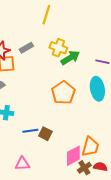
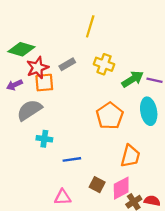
green arrow: (70, 58) -> (133, 79), moved
brown square: (45, 134) -> (97, 185), moved
orange trapezoid: (90, 147) -> (130, 156), moved

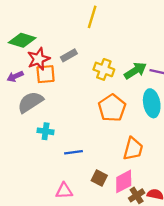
yellow cross: (104, 64) -> (104, 69), moved

